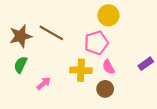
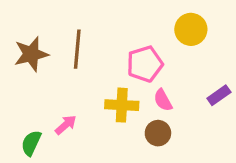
yellow circle: (108, 15) -> (191, 29), moved
brown line: (51, 33) -> (77, 49), turned 65
green semicircle: (21, 65) -> (31, 143), moved

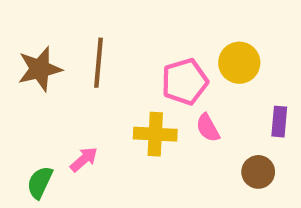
yellow circle: (191, 29) -> (239, 63), moved
purple rectangle: (219, 95) -> (279, 122), turned -50
brown circle: (158, 133) -> (258, 172), moved

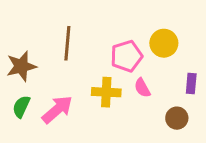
brown star: (40, 69) -> (21, 66), moved
pink arrow: (84, 159) -> (57, 109), size x1.6
green semicircle: (40, 182) -> (21, 107), moved

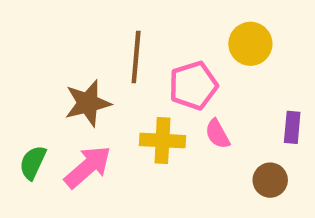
brown line: (67, 43) -> (136, 57), moved
yellow circle: (164, 43) -> (250, 44), moved
brown star: (21, 66) -> (88, 103), moved

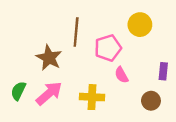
brown star: (88, 103) -> (49, 58), turned -30
yellow cross: (162, 141) -> (92, 97), moved

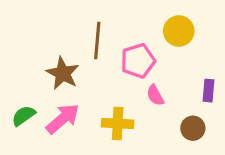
green semicircle: (18, 91) -> (24, 116), turned 30

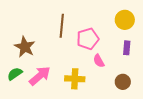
yellow circle: (179, 31) -> (125, 20), moved
brown star: (63, 73) -> (25, 47), moved
purple rectangle: (209, 91) -> (127, 48), moved

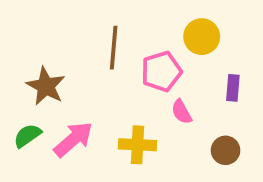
yellow circle: (125, 20) -> (202, 37), moved

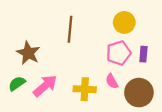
pink pentagon: (161, 71) -> (119, 53), moved
pink semicircle: (182, 112) -> (112, 81), moved
brown circle: (226, 150) -> (139, 93), size x1.6

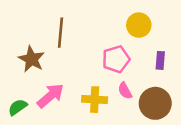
brown line: (70, 29) -> (61, 33), moved
pink pentagon: (119, 53) -> (116, 59), moved
green semicircle: (17, 84) -> (18, 107), moved

